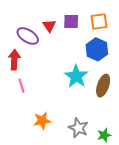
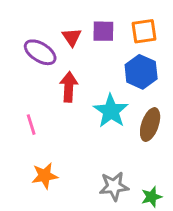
red arrow: (14, 60) -> (69, 87), moved
orange star: (42, 121) -> (45, 176), moved
gray star: (78, 128) -> (114, 186), turned -30

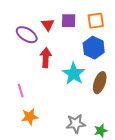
pink line: (31, 125) -> (21, 91), moved

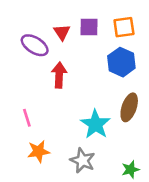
cyan star: (74, 74) -> (95, 124), moved
gray star: (76, 124) -> (83, 160), moved, turned 30

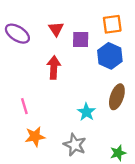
purple square: (89, 27) -> (81, 39), moved
purple ellipse: (35, 45) -> (17, 34), moved
cyan star: (95, 124) -> (86, 112), size x0.7

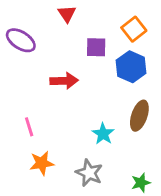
orange square: (112, 24) -> (134, 29), turned -30
red triangle: (56, 29) -> (67, 14), moved
red arrow: (54, 68) -> (64, 81), turned 85

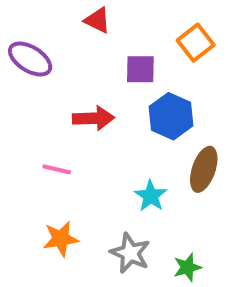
red triangle: (67, 14) -> (98, 20), turned -30
blue hexagon: (131, 67) -> (171, 116), moved
pink line: (29, 127) -> (57, 169), moved, turned -60
green star: (141, 183) -> (187, 267), moved

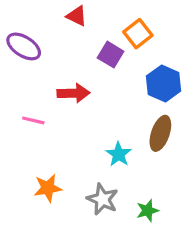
orange square: (196, 43) -> (138, 34), moved
purple square: (140, 69) -> (111, 55), turned 30
blue hexagon: (171, 116) -> (164, 83), moved
pink line: (57, 169) -> (33, 120), moved

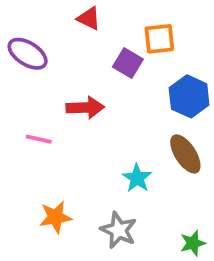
orange square: (138, 34) -> (159, 39), turned 32
brown ellipse: (160, 133) -> (185, 154), turned -52
green star: (148, 211) -> (193, 243), moved

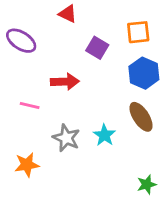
orange square: (159, 39) -> (138, 32), moved
orange star: (55, 217) -> (27, 165), moved
gray star: (119, 230) -> (66, 138), moved

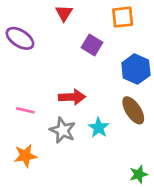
red triangle: (68, 14) -> (64, 13), turned 36
orange square: (138, 32) -> (123, 17), moved
red arrow: (65, 82) -> (72, 97), moved
pink line: (30, 106) -> (25, 110), moved

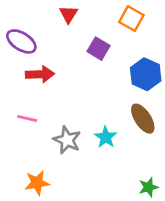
orange square: (123, 17) -> (131, 19), turned 35
red arrow: (72, 97) -> (40, 74), moved
orange star: (25, 156) -> (37, 183), moved

